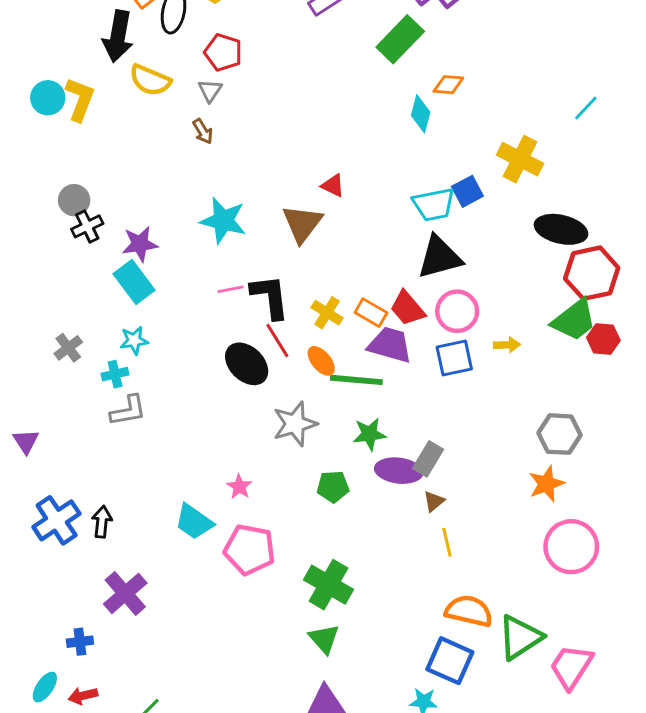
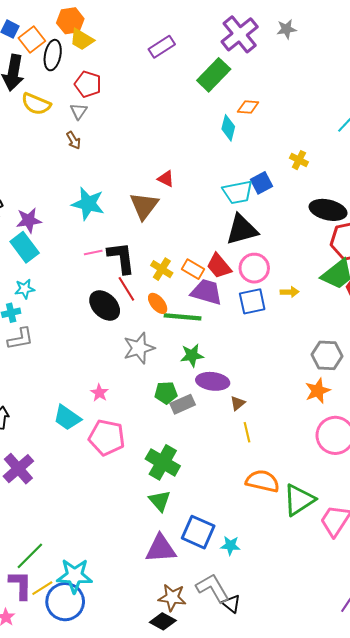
yellow cross: (520, 159) -> (299, 160), size x0.6
gray rectangle: (428, 459) -> (183, 404), moved, turned 35
blue square: (450, 661) -> (198, 532), moved

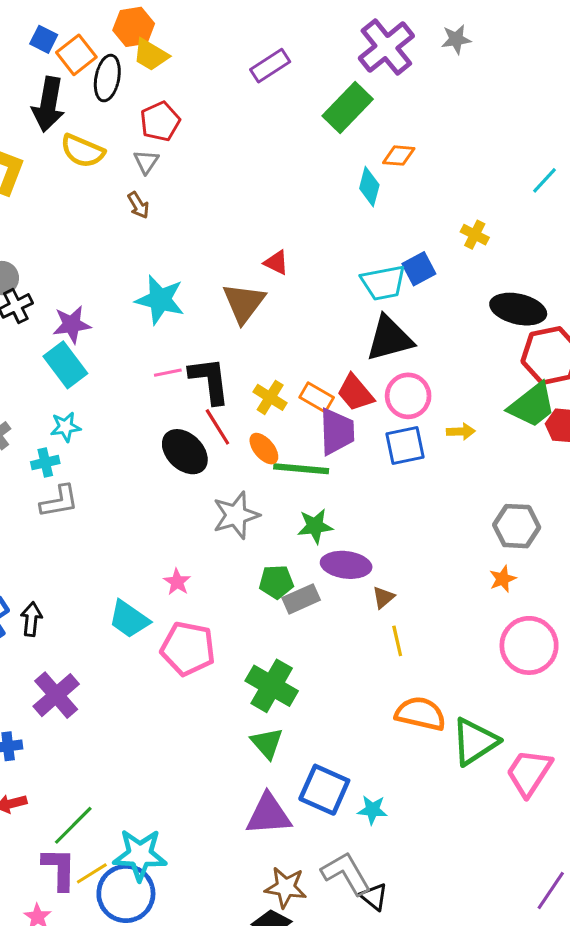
red pentagon: (88, 84) -> (160, 121), turned 30
purple trapezoid: (206, 292) -> (337, 432), turned 72
orange star: (318, 391) -> (503, 579), size x0.7

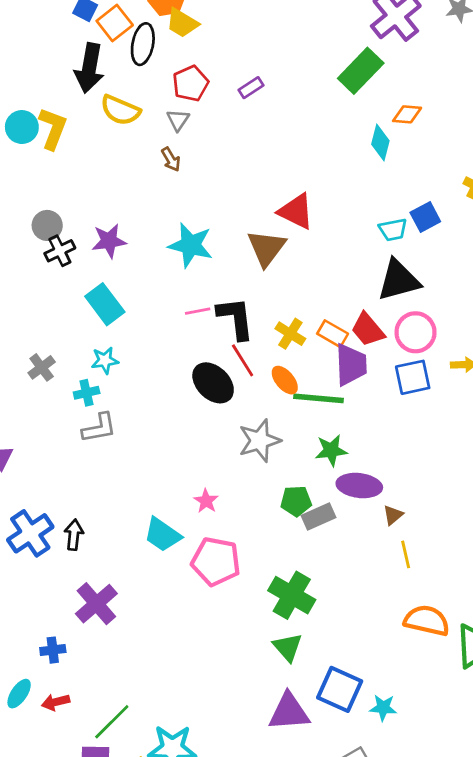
purple rectangle: (270, 66) -> (251, 88), moved, size x0.7
red triangle: (276, 263) -> (296, 211), size x1.6
cyan trapezoid: (383, 283) -> (393, 230), size x0.7
purple star: (72, 325) -> (109, 241), moved

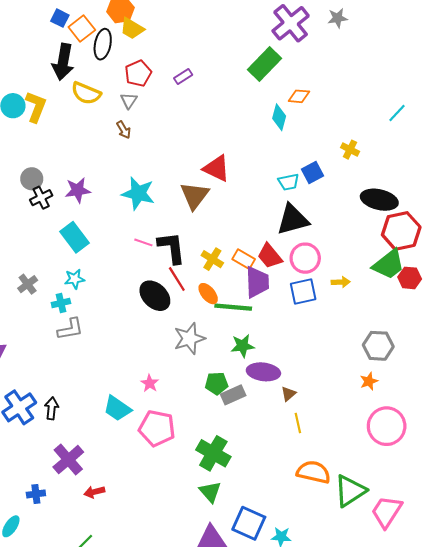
pink line: (198, 311) -> (143, 242), turned 30
red arrow: (56, 702) -> (94, 492), moved

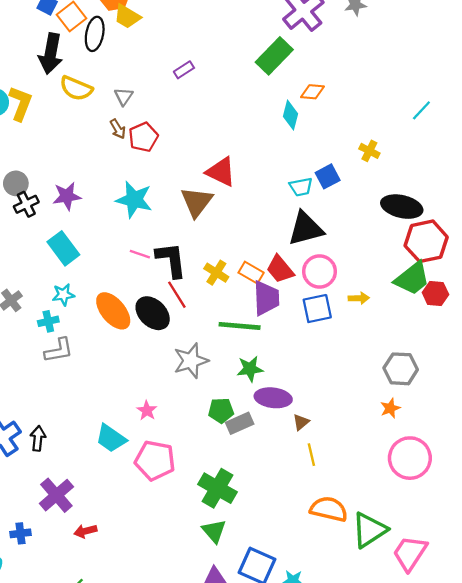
red pentagon: (138, 73) -> (143, 137), moved
orange ellipse: (208, 294) -> (113, 311), moved, size x1.6

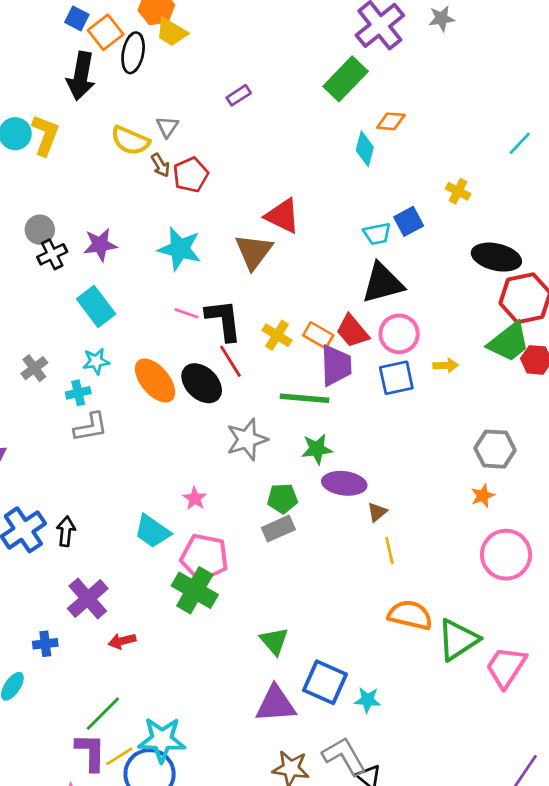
yellow semicircle: (76, 88) -> (130, 141), moved
gray rectangle: (240, 423) -> (278, 529), moved
green cross: (218, 488) -> (195, 590), moved

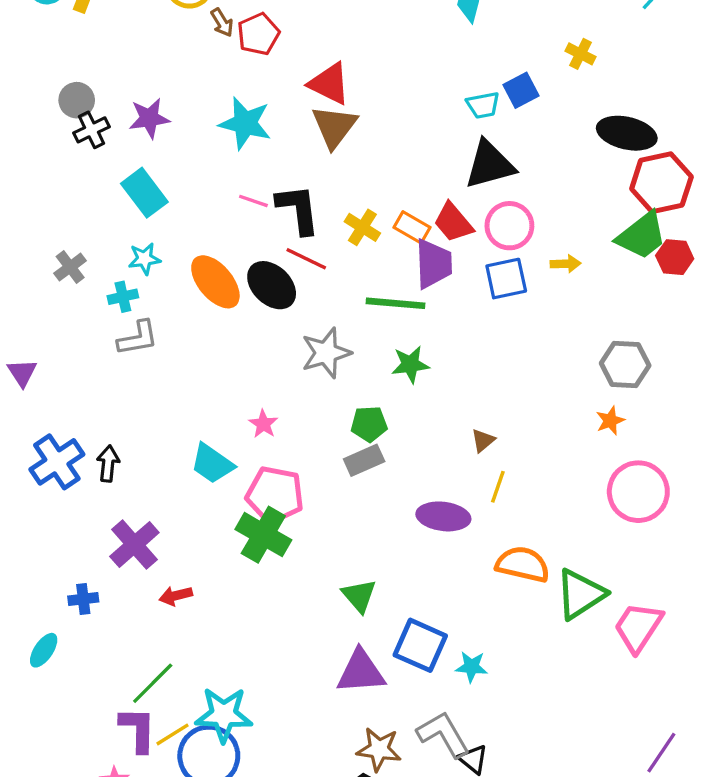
red triangle: (283, 216) -> (329, 84), moved
red line: (230, 361) -> (306, 259), turned -32
purple ellipse: (344, 483) -> (443, 516), moved
yellow line: (389, 551) -> (498, 487), turned 32

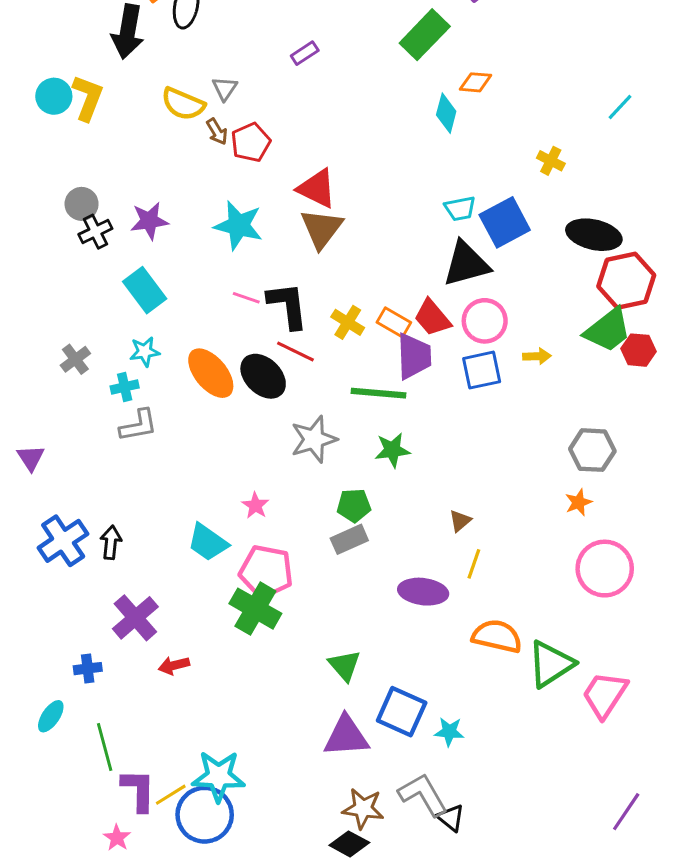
blue square: (521, 90) -> (505, 222), moved, size x1.5
green line: (153, 683) -> (105, 747), moved, turned -60

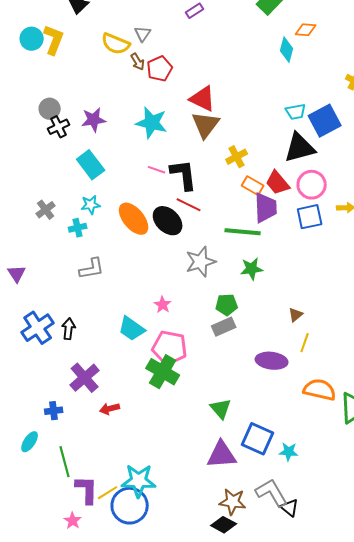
yellow cross: (348, 322) -> (237, 157), moved, turned 30
gray L-shape: (138, 425) -> (92, 269), moved

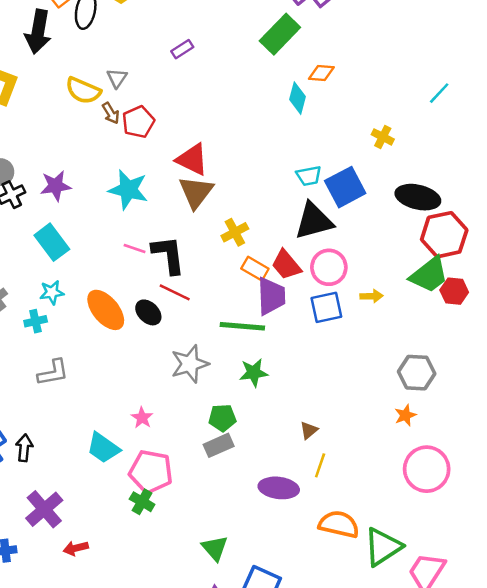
black ellipse: (168, 221) -> (148, 312), size x0.7
green cross: (163, 372) -> (142, 502), size x0.6

